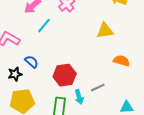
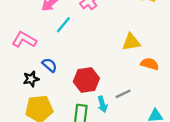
yellow triangle: (105, 31) -> (131, 42), moved

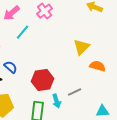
yellow triangle: (131, 42) -> (82, 47), turned -36

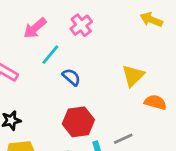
blue semicircle: (11, 67) -> (71, 77), moved

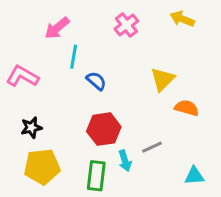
pink cross: (81, 25) -> (126, 25), moved
cyan line: (50, 55) -> (74, 57), turned -30

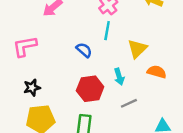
cyan line: (74, 57) -> (107, 31), moved
pink L-shape: (22, 76) -> (25, 46), turned -40
cyan arrow: (125, 161) -> (119, 77), moved

